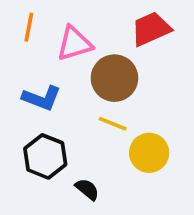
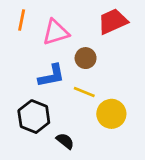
brown circle: (114, 78) -> (86, 58), size x0.6
blue L-shape: (42, 98) -> (52, 76), moved, turned -32

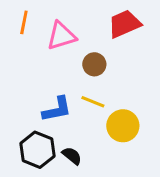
blue L-shape: (52, 76) -> (57, 109), moved
black hexagon: (34, 117) -> (37, 150), moved

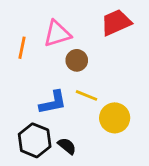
orange line: (24, 22) -> (22, 48), moved
brown circle: (94, 64) -> (77, 60), moved

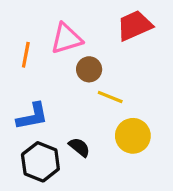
yellow line: (87, 95) -> (110, 97), moved
blue L-shape: (53, 102) -> (32, 116), moved
black semicircle: (67, 146) -> (79, 147), moved

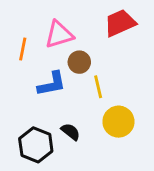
yellow line: (110, 97) -> (98, 87), turned 55
blue L-shape: (32, 116) -> (52, 84), moved

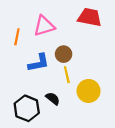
red trapezoid: (120, 23) -> (90, 17), turned 35
brown circle: (79, 62) -> (64, 54), moved
yellow line: (98, 87) -> (67, 75), moved

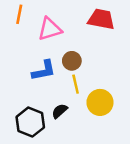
orange line: (17, 37) -> (19, 14), moved
black semicircle: (53, 99) -> (60, 111), turned -80

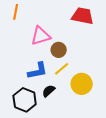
pink triangle: (50, 29) -> (41, 36), moved
blue L-shape: (44, 71) -> (38, 71), moved
yellow line: (76, 84) -> (62, 69), turned 63

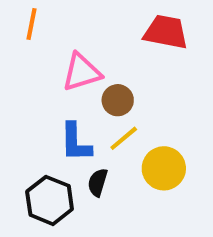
blue L-shape: (38, 71) -> (76, 142), turned 100
black semicircle: (49, 91) -> (98, 182), turned -32

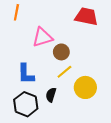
blue L-shape: (76, 142) -> (26, 74), moved

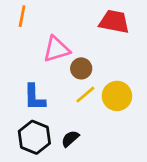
yellow circle: (85, 87) -> (117, 96), moved
black semicircle: (51, 95) -> (70, 139), moved, turned 32

